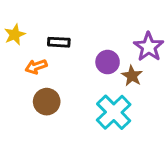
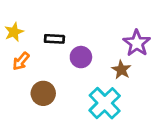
purple circle: (108, 62) -> (81, 57), moved
orange arrow: (36, 67) -> (21, 61), moved, turned -30

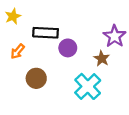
yellow star: (14, 32) -> (13, 16), moved
black rectangle: (54, 39) -> (46, 33), size x1.5

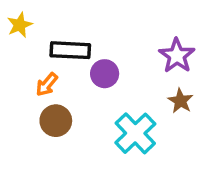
orange arrow: (18, 51) -> (47, 85), moved
brown star: (102, 58) -> (180, 101), moved

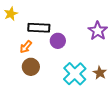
brown star: (180, 101) -> (100, 73), moved

